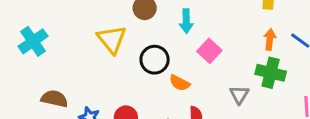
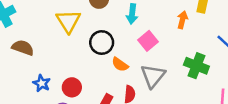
orange arrow: (270, 39) -> (182, 20), moved
gray triangle: (239, 95) -> (153, 76), moved, size x1.5
brown semicircle: (54, 99) -> (23, 48), moved

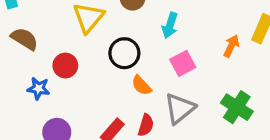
blue star: (42, 83) -> (38, 88), turned -30
red circle: (72, 87) -> (65, 66), moved

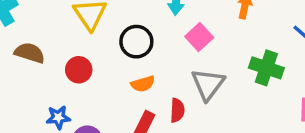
orange semicircle: (141, 85) -> (143, 84), moved, turned -50
blue star: (38, 88) -> (58, 117), moved

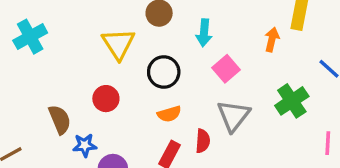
brown semicircle: (30, 53) -> (60, 119), moved, turned 48
green cross: (266, 68) -> (292, 101), turned 36

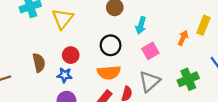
yellow triangle: (118, 44) -> (63, 19), moved
orange semicircle: (169, 114) -> (109, 73), size x1.5
blue star: (85, 145) -> (65, 75), moved

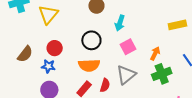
yellow rectangle: (203, 25) -> (177, 25), turned 54
orange arrow: (183, 38) -> (155, 53), moved
brown semicircle: (39, 63) -> (25, 54), turned 48

